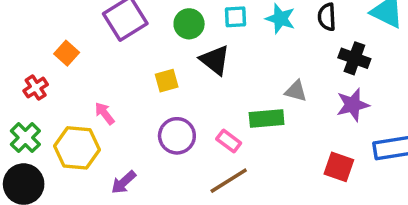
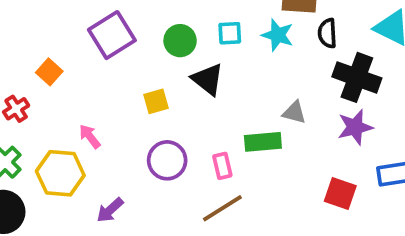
black cross: (354, 58) -> (357, 77), size x1.4
pink rectangle: (229, 141) -> (222, 166), turned 40

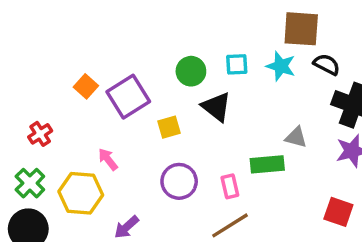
black semicircle: (327, 33) -> (327, 64), turned 120
purple square: (112, 35) -> (128, 97), moved
orange square: (49, 72) -> (86, 86), moved

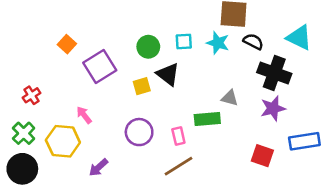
orange square: (86, 86) -> (67, 44), moved
yellow square: (169, 127) -> (142, 86), moved

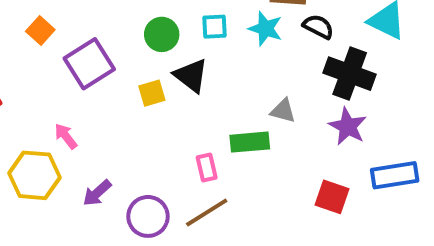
purple star: (273, 108) -> (348, 126), turned -30
purple circle: (139, 132) -> (148, 216), moved
purple arrow: (98, 167) -> (97, 193), moved

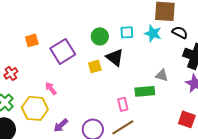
orange square: (40, 31) -> (32, 40), moved, turned 32
purple arrow: (97, 193) -> (61, 125), moved

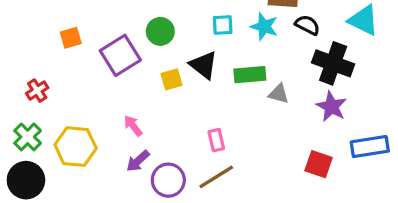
green circle: (100, 36) -> (160, 31), moved
pink arrow: (51, 88) -> (133, 126), moved
green rectangle: (145, 91) -> (250, 75), moved
purple arrow: (61, 125) -> (138, 161), moved

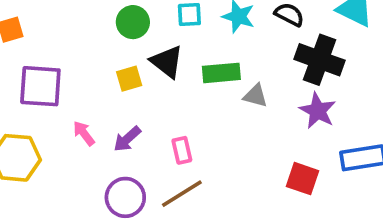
green circle: (160, 31) -> (133, 22), moved
purple square: (120, 55) -> (40, 86), moved, turned 36
purple arrow: (138, 161) -> (127, 139), moved

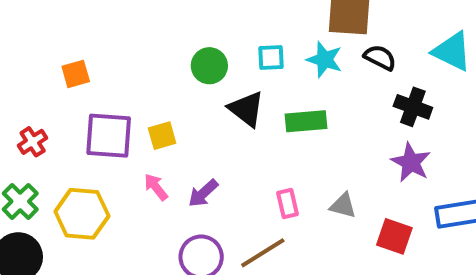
black cross: (319, 60) -> (413, 107), size x0.7
yellow square: (129, 79) -> (162, 136), moved
gray triangle: (255, 96) -> (343, 206), moved
pink rectangle: (182, 150) -> (287, 203), moved

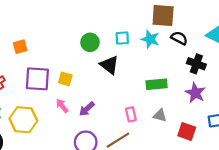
green rectangle: (306, 121) -> (157, 84), moved
yellow square: (162, 136) -> (65, 79), turned 32

